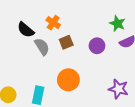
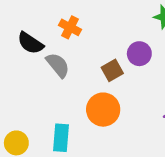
brown square: (66, 42) -> (112, 70), moved

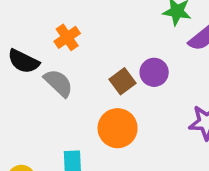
orange cross: (70, 27) -> (67, 37), turned 35
purple circle: (139, 54) -> (154, 72), moved

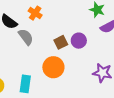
orange cross: (67, 37) -> (35, 13), turned -32

